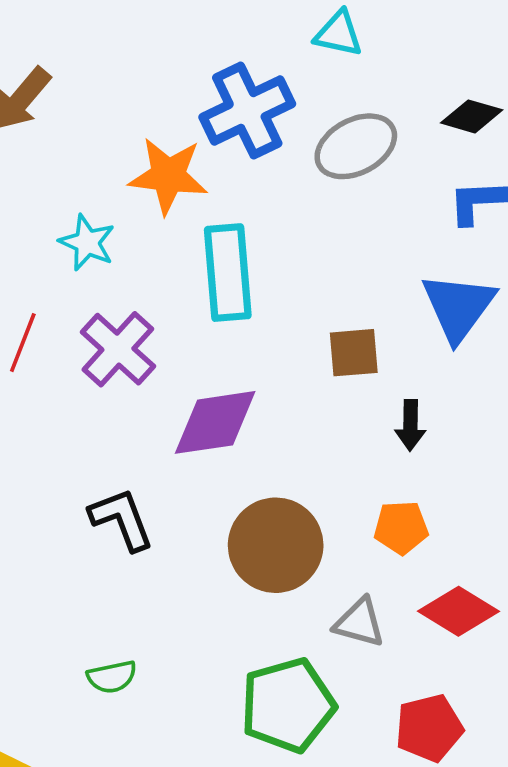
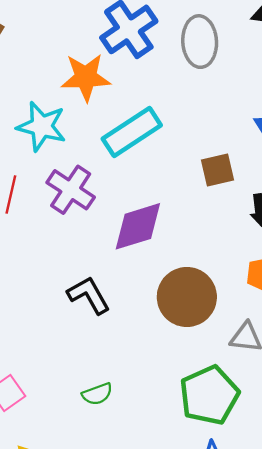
gray ellipse: (356, 146) -> (200, 42), turned -57
cyan star: (87, 243) -> (42, 126), size x1.4
cyan rectangle: (228, 273) -> (132, 132), turned 70

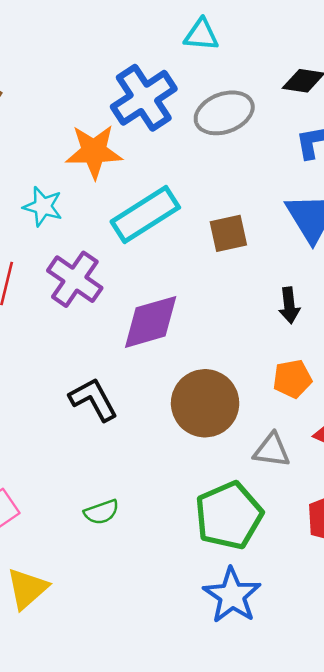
gray ellipse: (200, 42) -> (224, 113), turned 72
cyan star: (42, 126) -> (43, 207), size x0.7
brown square: (217, 170) -> (228, 233), moved

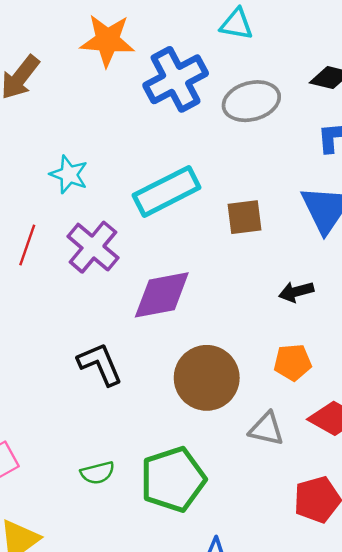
orange star: (94, 151) -> (107, 40), moved
black arrow: (289, 305) -> (296, 292), turned 76
green pentagon: (229, 515) -> (173, 479), moved

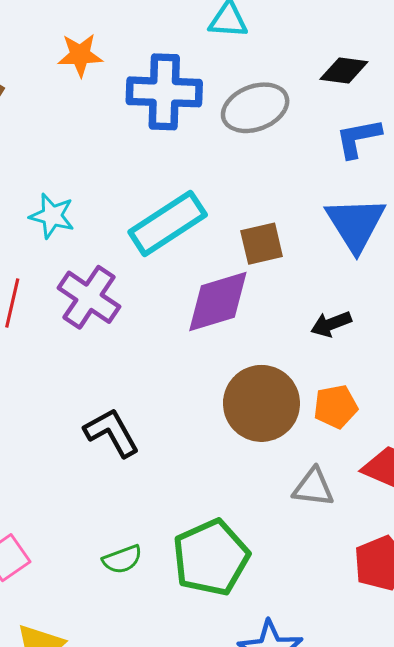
orange star: (107, 40) -> (80, 55), size x0.7
blue cross: (176, 79) -> (164, 92), turned 36
purple diamond: (162, 295) -> (218, 301), moved
brown circle: (207, 378) -> (261, 403), moved

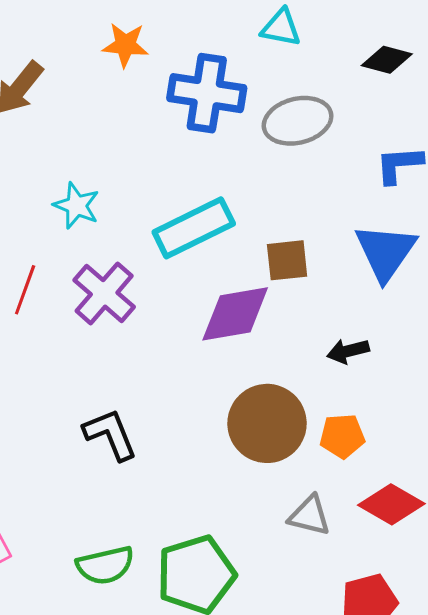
black diamond: (344, 71) -> (387, 60), moved
green semicircle: (122, 559) -> (105, 565), size x1.4

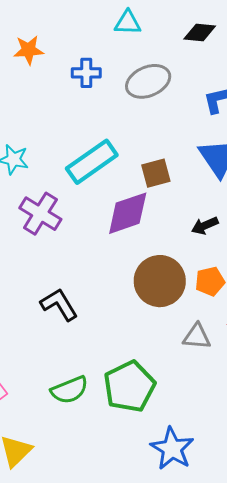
blue cross: (207, 93) -> (86, 73), size x0.6

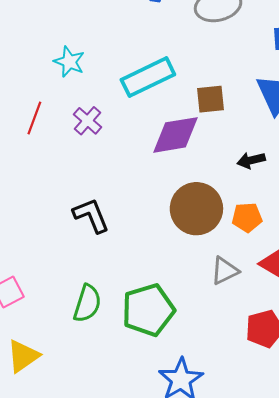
purple cross: (40, 214) -> (87, 121), size x0.7
gray triangle: (197, 336) -> (225, 271), turned -40
green semicircle: (69, 390) -> (87, 303), turned -60

